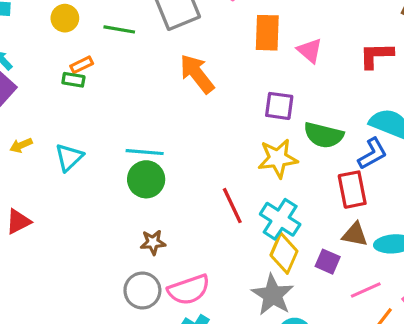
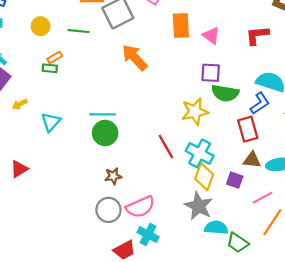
purple square: (279, 106) -> (211, 73), moved
yellow arrow: (21, 145) -> (20, 104), moved

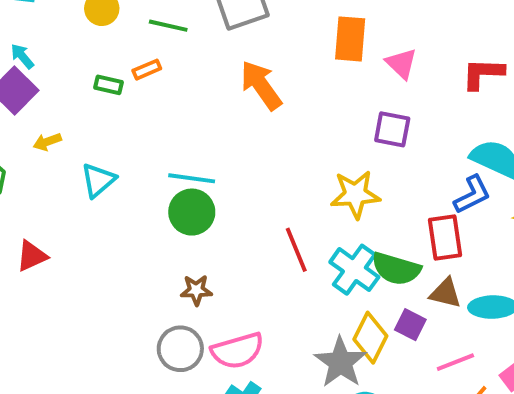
orange rectangle: (55, 57) -> (147, 70), moved
green semicircle: (225, 93) -> (396, 269), moved
yellow diamond: (204, 177) -> (370, 338), moved

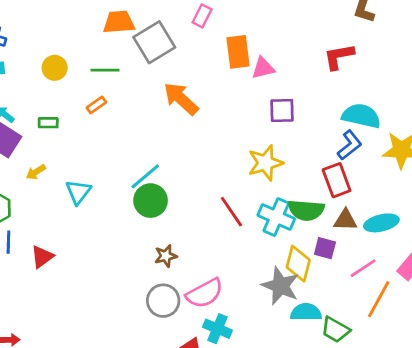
pink triangle: (401, 64) -> (263, 68), moved, turned -45
green rectangle: (109, 85) -> (48, 123), moved
cyan line: (192, 178) -> (145, 176), turned -36

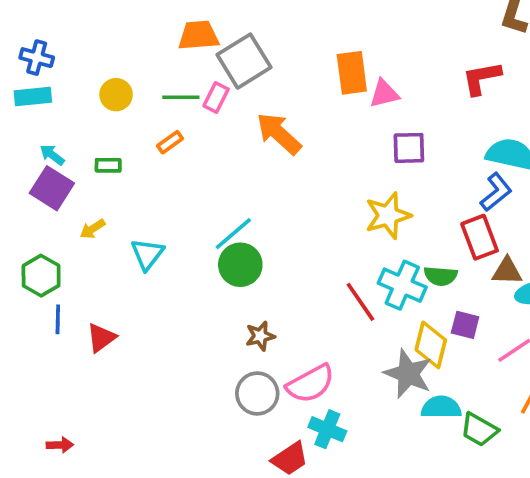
pink rectangle: (202, 16) -> (216, 97), moved
green semicircle: (306, 210) -> (441, 276), size x0.7
red line: (231, 212) -> (360, 302), moved
brown triangle: (345, 220) -> (507, 271), moved

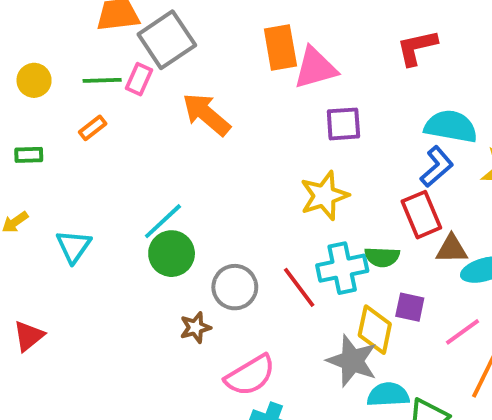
pink triangle: (384, 94) -> (315, 68), size x1.4
cyan cross: (402, 285) -> (342, 268), turned -33
gray circle: (257, 393) -> (235, 287), moved

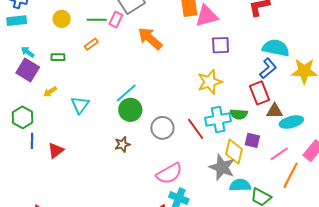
brown star: (195, 327) -> (122, 144), moved

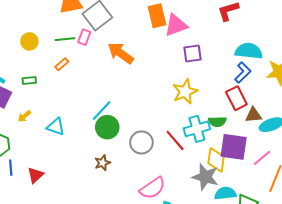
cyan triangle: (80, 105) -> (56, 127), turned -42
purple square: (252, 140) -> (234, 147), size x1.8

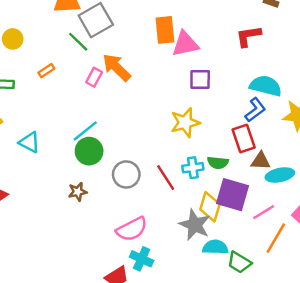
pink rectangle: (84, 37) -> (94, 77), moved
green line: (65, 39) -> (78, 42), moved, turned 42
cyan cross: (197, 129) -> (193, 168), size x0.7

